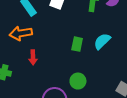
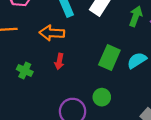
green rectangle: (77, 44) -> (109, 57), size x1.5

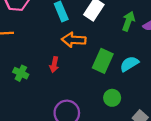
orange arrow: (52, 33) -> (74, 40), moved
green circle: (102, 97) -> (112, 98), moved

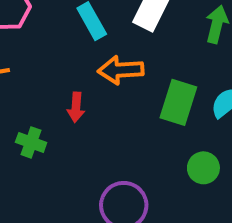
red arrow: (54, 65) -> (76, 107), moved

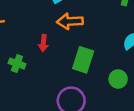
green rectangle: (178, 102) -> (83, 60), moved

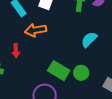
green rectangle: (83, 60) -> (59, 71), moved, turned -70

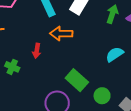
green circle: (81, 73) -> (102, 96), moved

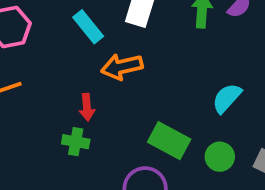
cyan semicircle: (115, 54) -> (227, 98), moved
green cross: (12, 67) -> (76, 142), moved

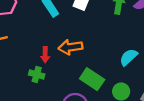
orange arrow: (122, 67) -> (70, 47), moved

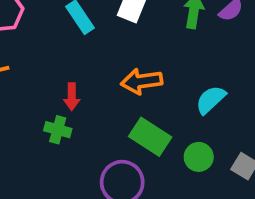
orange arrow: (70, 47) -> (142, 81), moved

